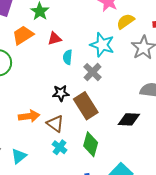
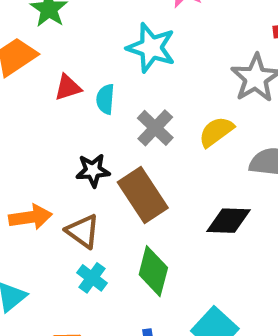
yellow semicircle: (125, 21) -> (216, 132), moved
red triangle: (55, 39) -> (68, 88), moved
cyan star: (102, 45) -> (151, 48), moved

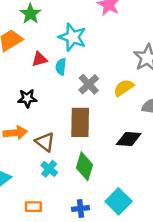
cyan star: (151, 48) -> (72, 37), moved
black star: (93, 170) -> (27, 98), moved
brown rectangle: (143, 195) -> (80, 122), turned 32

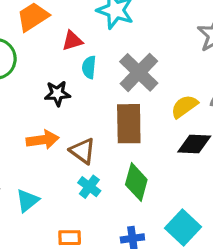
cyan semicircle: (61, 67) -> (89, 67), moved
gray cross: (89, 84) -> (139, 72), size x1.4
yellow semicircle: (124, 88) -> (184, 106), moved

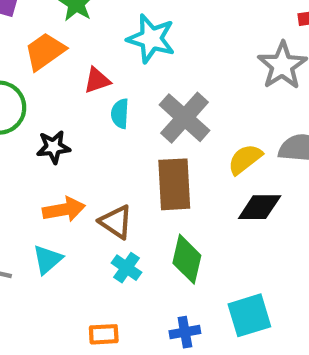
black star: (57, 93) -> (53, 147), moved
cyan triangle: (27, 200) -> (47, 259), moved
cyan square: (183, 227) -> (249, 315), turned 32

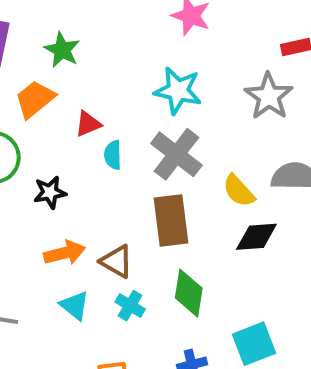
cyan star: (151, 39) -> (178, 91), moved
yellow semicircle: (245, 159) -> (239, 191), turned -90
cyan triangle: (47, 259) -> (75, 306), moved, turned -36

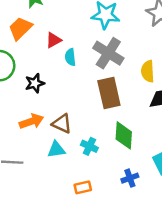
yellow semicircle: (239, 191) -> (148, 71), turned 45
orange arrow: (65, 253) -> (31, 121), moved
brown triangle: (117, 261) -> (62, 124), moved
cyan triangle: (75, 306) -> (56, 150), turned -42

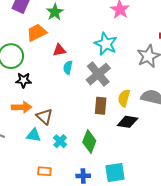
black star: (35, 83) -> (24, 80), moved
brown rectangle: (109, 93) -> (101, 106), moved, size x0.7

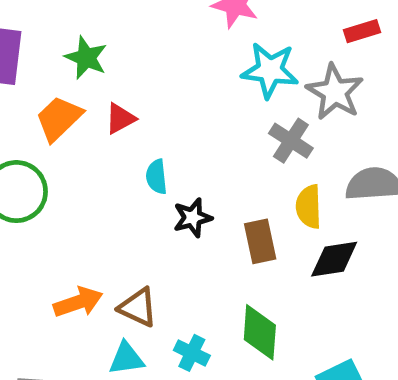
cyan star: (106, 44) -> (270, 70), moved
red triangle: (59, 50) -> (120, 119), moved
gray cross: (98, 74) -> (291, 141), moved, size x0.7
black star: (24, 80) -> (193, 218), moved

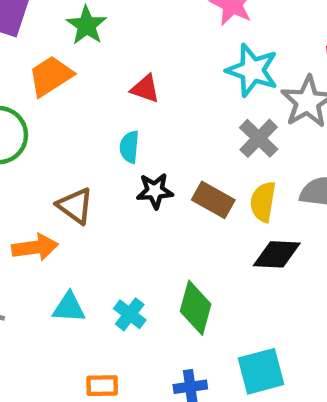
red triangle: (120, 119) -> (145, 89), moved, turned 36
brown rectangle: (260, 241) -> (213, 200), moved, turned -60
brown triangle: (138, 307) -> (75, 206), moved

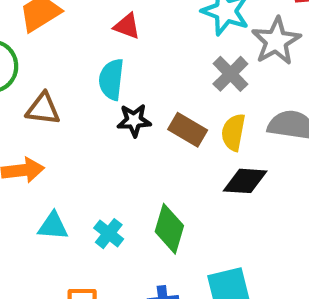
cyan semicircle: (129, 147) -> (111, 79), size x1.4
brown triangle: (75, 206) -> (43, 109), moved, turned -30

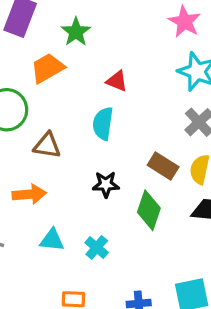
black star: (134, 120) -> (106, 184), moved
green diamond: (169, 229) -> (149, 210), moved

